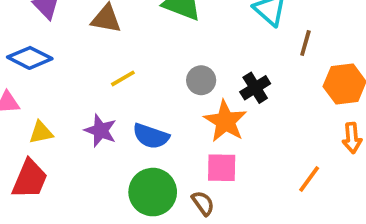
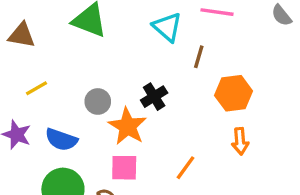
gray circle: (201, 80) -> (98, 101), moved
orange line: (309, 179) -> (185, 168), moved

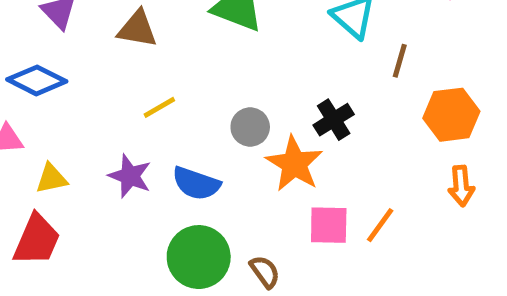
pink square: (124, 168) -> (329, 225), moved

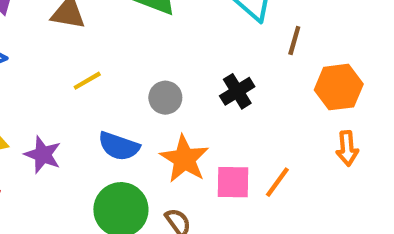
orange star: (294, 164) -> (184, 159), moved
purple star: (130, 176) -> (43, 155), moved

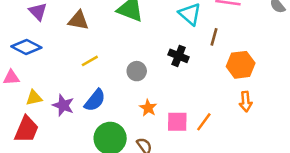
black cross: (237, 91) -> (179, 56), moved, turned -36
blue semicircle: (119, 146) -> (95, 100), moved, turned -70
orange star: (184, 159) -> (148, 108), size x0.6

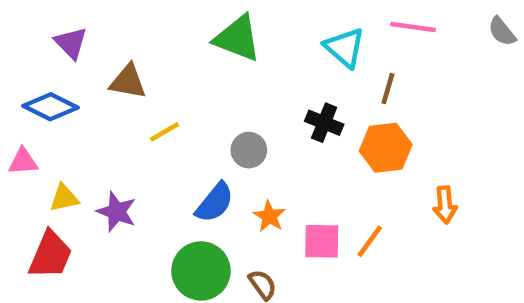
brown triangle: (78, 20) -> (128, 82), moved
orange hexagon: (241, 65) -> (386, 148), moved
blue semicircle: (95, 100) -> (215, 203), moved

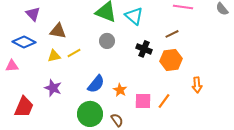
cyan triangle: (345, 47) -> (134, 16), moved
brown line: (388, 89) -> (172, 34), turned 48
gray circle: (249, 150) -> (107, 41), moved
yellow triangle: (64, 198) -> (54, 56), moved

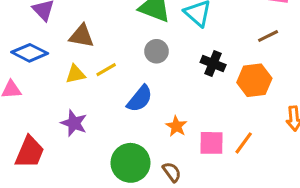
brown line: (172, 34) -> (268, 36), moved
blue semicircle: (96, 84) -> (140, 99), moved

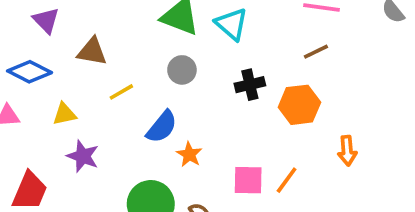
black cross: (213, 64) -> (250, 85), turned -35
yellow triangle: (75, 74) -> (64, 114), moved
orange star: (176, 126) -> (189, 154), moved

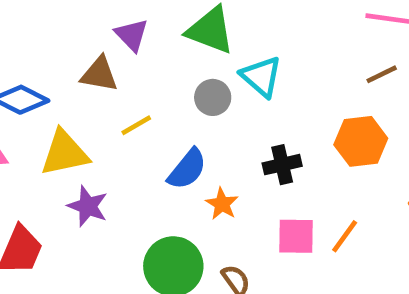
purple triangle: (46, 20) -> (132, 35), moved
cyan triangle: (232, 24) -> (261, 77), moved
black cross: (250, 85) -> (282, 165), moved
yellow triangle: (64, 114) -> (65, 153), size x1.6

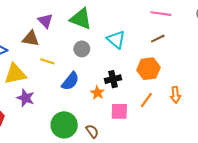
cyan triangle: (261, 77) -> (116, 40), moved
yellow line: (136, 125) -> (47, 61), turned 48
orange star: (222, 204) -> (97, 93), moved
orange line: (345, 236) -> (146, 100), moved

